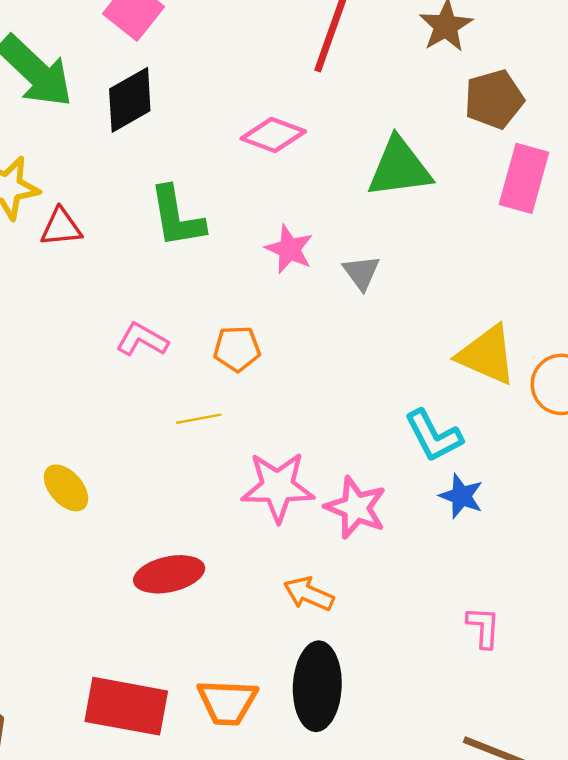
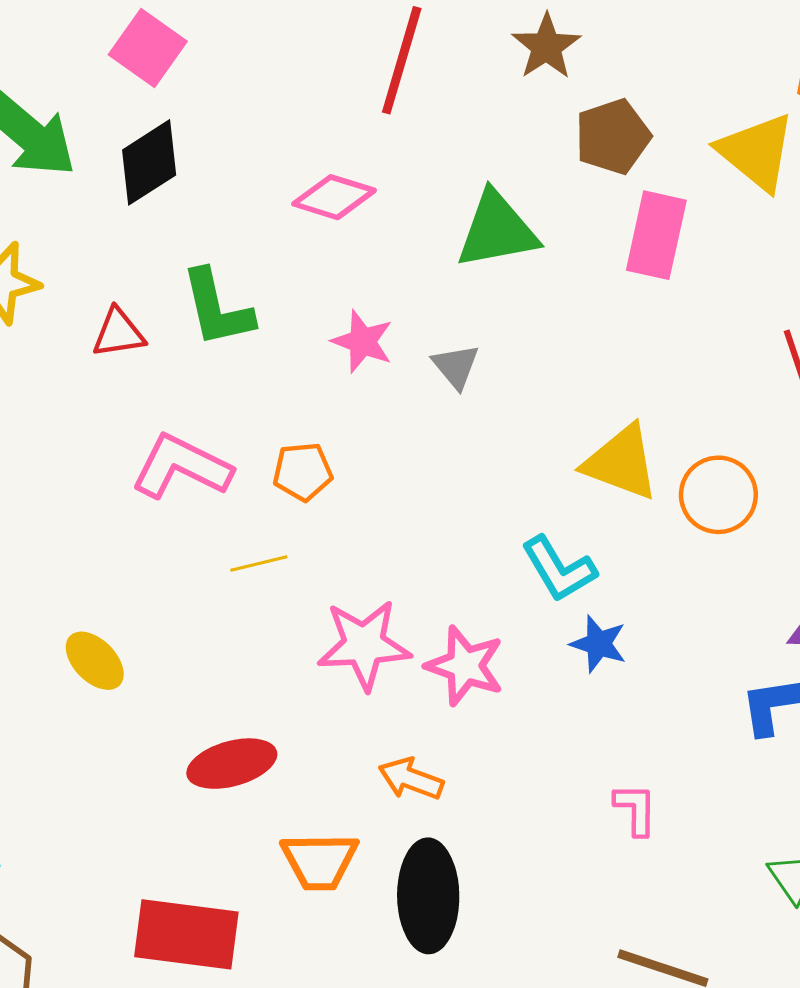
red triangle: (61, 227) -> (118, 333), moved
pink L-shape: (142, 340) -> (181, 467), size x1.5
orange trapezoid: (227, 702) -> (320, 861), moved

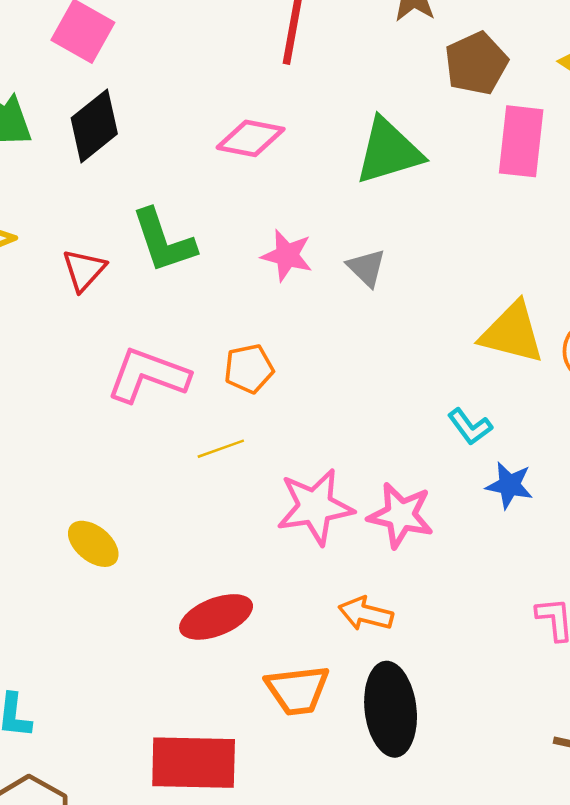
red triangle: (118, 333) -> (84, 270), turned -33
cyan L-shape: (559, 569) -> (470, 427), size x0.7

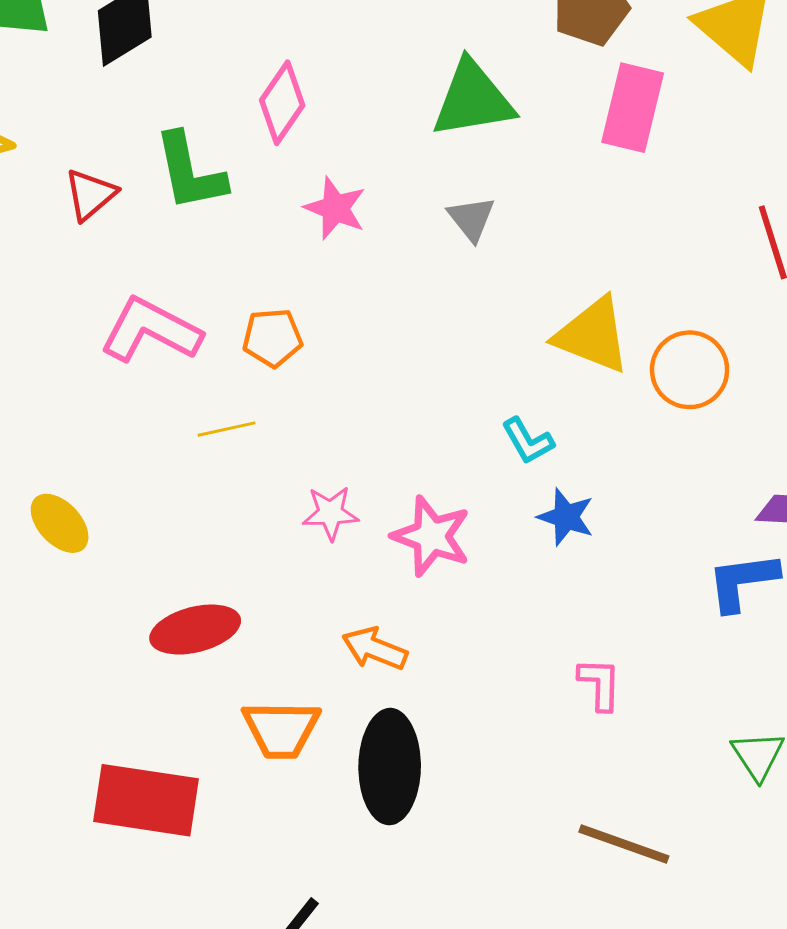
pink diamond: (251, 138) -> (282, 103), moved, turned -74
gray triangle: (366, 268) -> (471, 219), moved
pink star: (315, 507) -> (330, 513), size x0.6

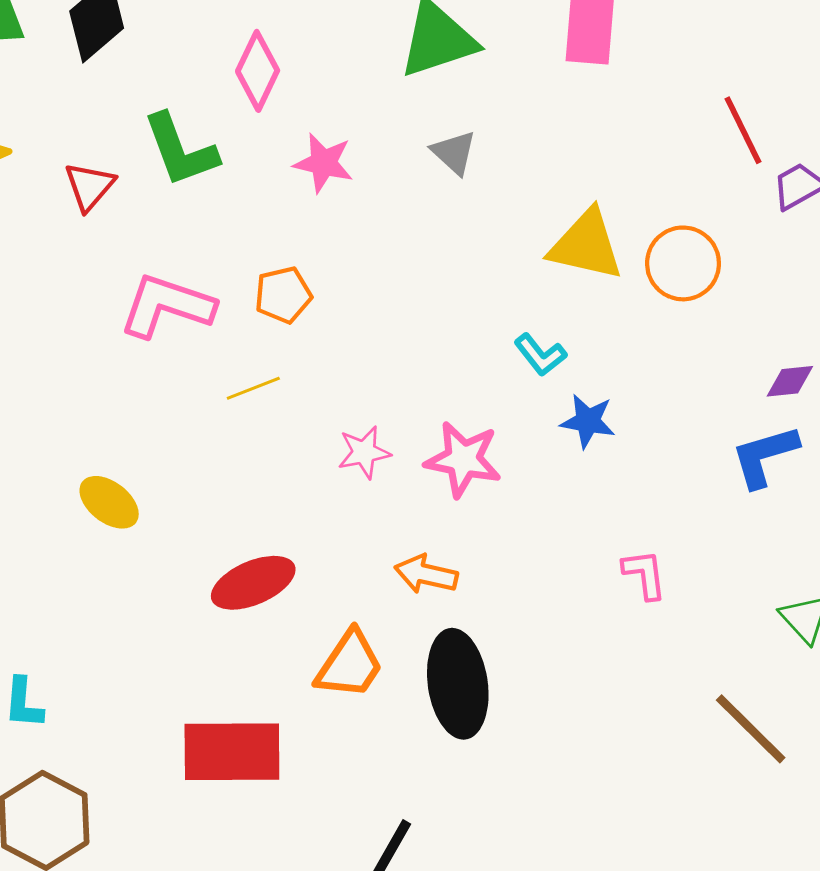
orange trapezoid: (281, 729) -> (350, 665), turned -48
brown line: (624, 844) -> (751, 729), moved, turned 34

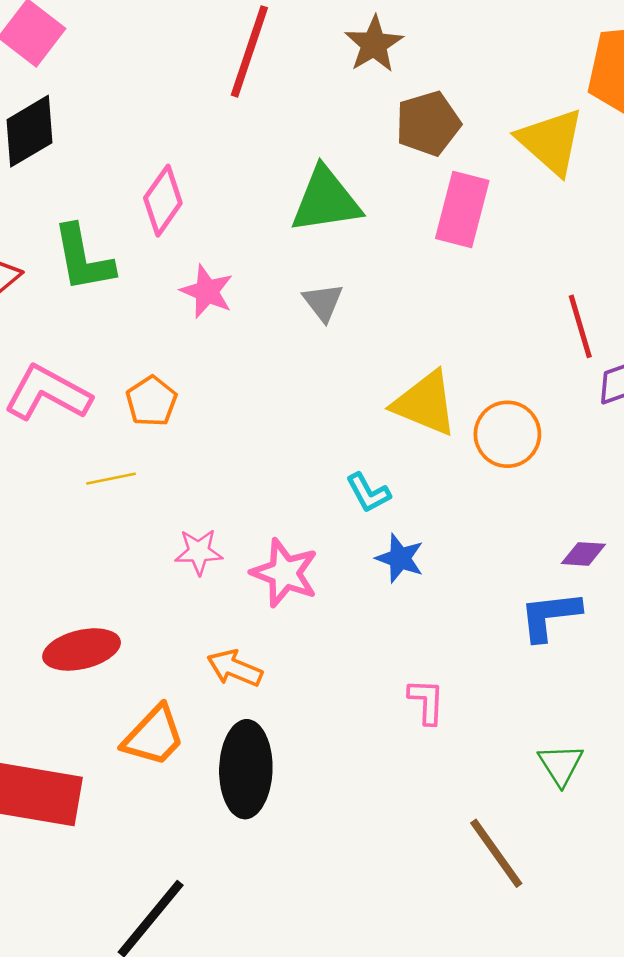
orange pentagon: (283, 295) -> (151, 401), turned -30

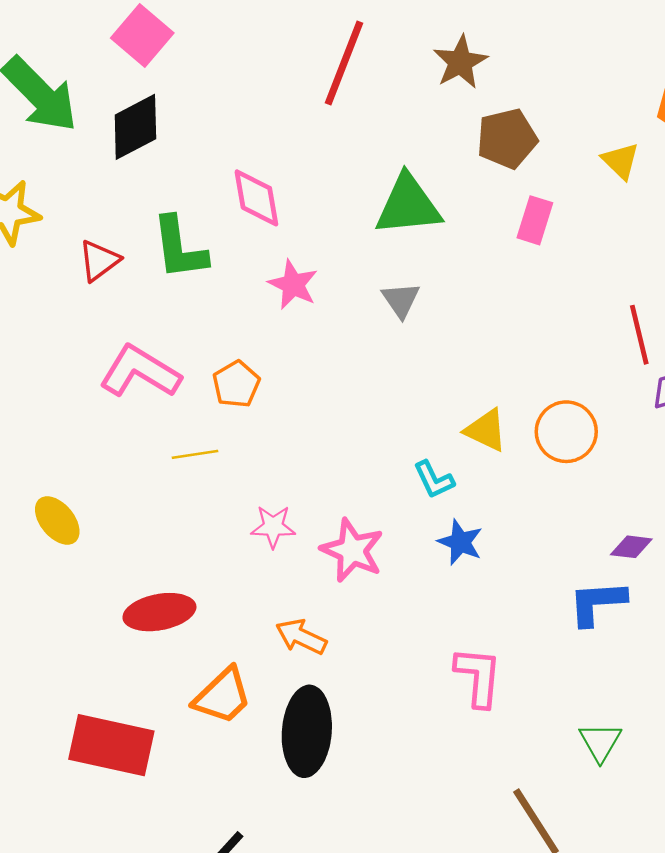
yellow triangle: (551, 141) -> (621, 161), size x0.6
pink diamond: (163, 201) -> (256, 198), turned -48
pink rectangle: (462, 209) -> (535, 220), size x0.7
yellow triangle: (425, 403) -> (486, 430), moved, size x0.7
pink L-shape: (426, 701) -> (478, 677), size x1.4

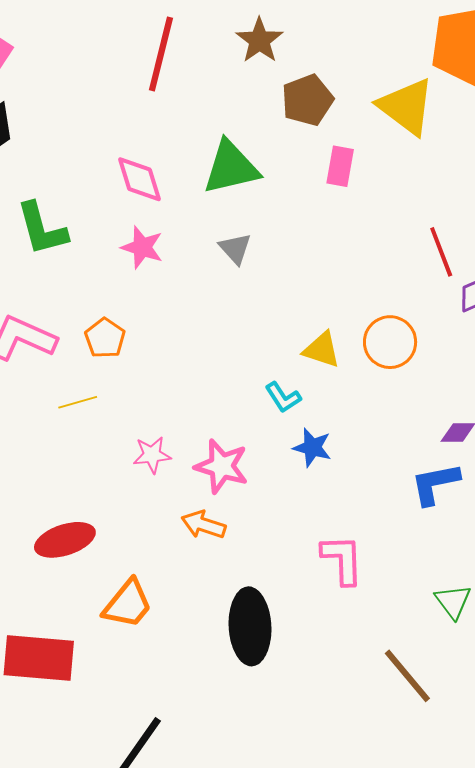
yellow triangle: (621, 161) -> (406, 107), size x1.8
pink diamond: (256, 198) -> (140, 179), moved
orange arrow: (301, 637) -> (204, 525), moved
black ellipse: (307, 731) -> (250, 626), moved

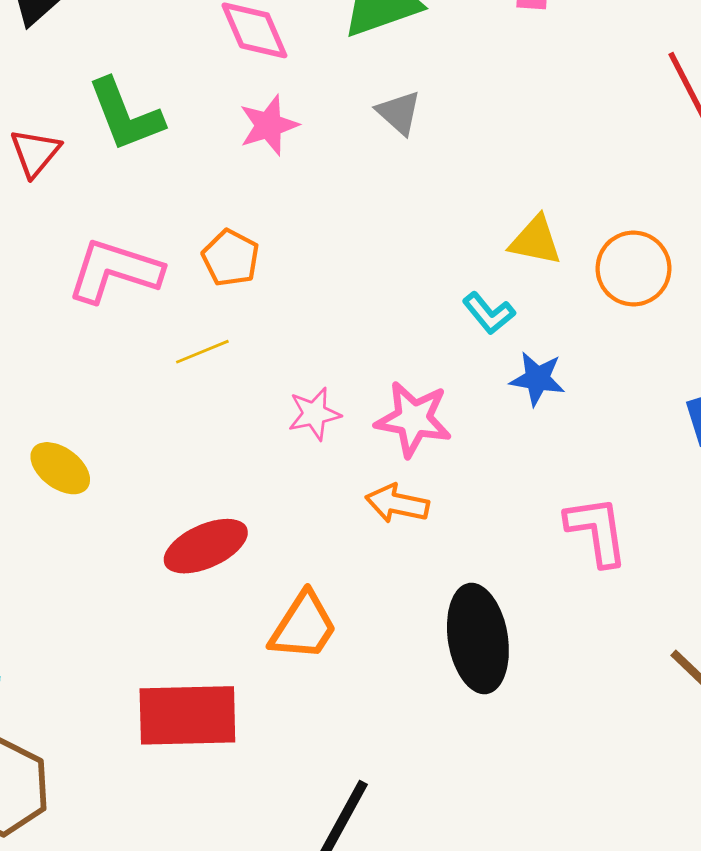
pink star: (142, 247) -> (269, 125), turned -30
orange circle: (390, 342) -> (633, 269), moved

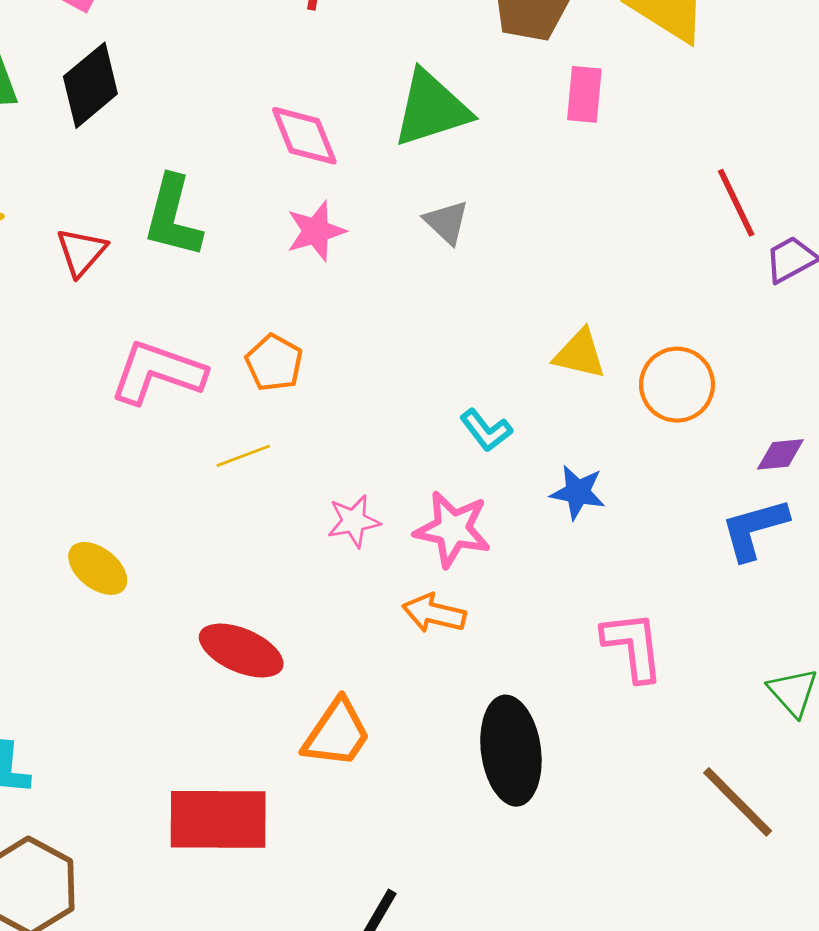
green L-shape: (125, 115) -> (173, 217), turned 34
cyan L-shape: (489, 313) -> (486, 430), moved
red ellipse: (206, 546) -> (241, 651), turned 46

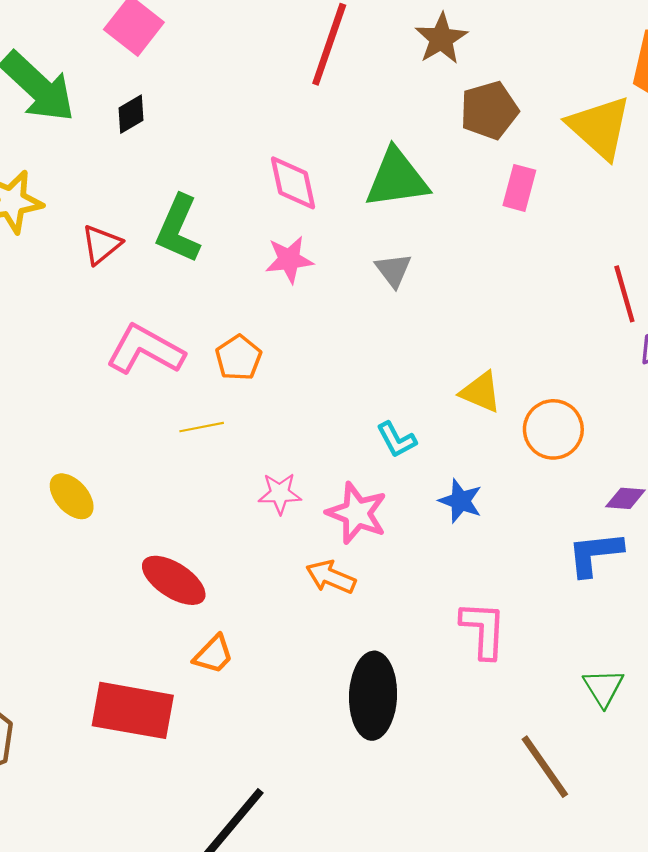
black diamond: (90, 85) -> (131, 114), size x0.6
orange trapezoid: (337, 733) -> (213, 654), moved, size x0.7

